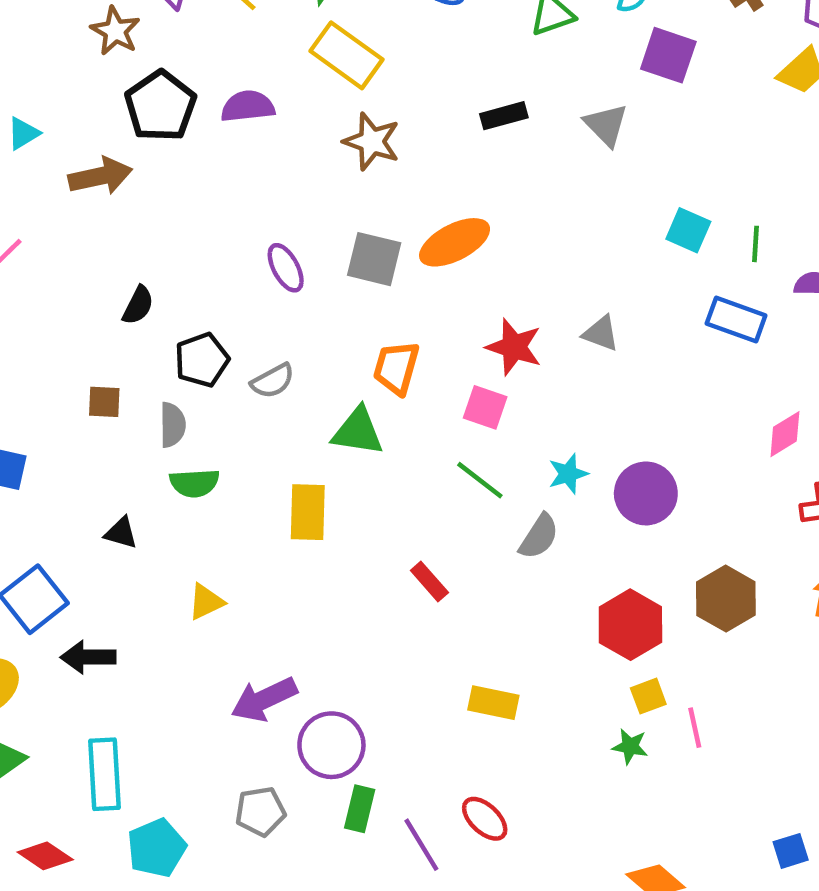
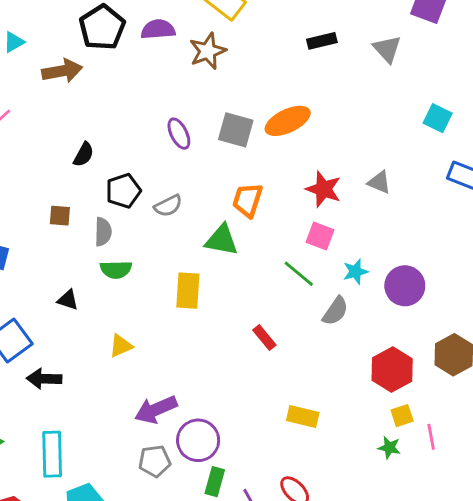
brown star: (372, 141) -> (208, 51), moved, turned 30
pink square: (485, 407) -> (320, 236), moved
gray pentagon: (260, 811) -> (155, 461), moved

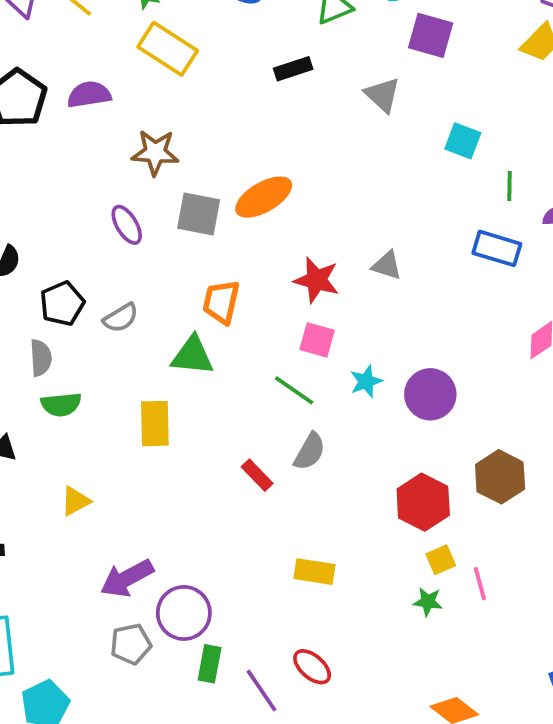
black rectangle: (322, 41) -> (293, 69), moved
brown star: (208, 51) -> (155, 152), moved, turned 30
cyan square: (438, 118) -> (463, 141), moved
gray semicircle: (335, 311) -> (310, 451), moved

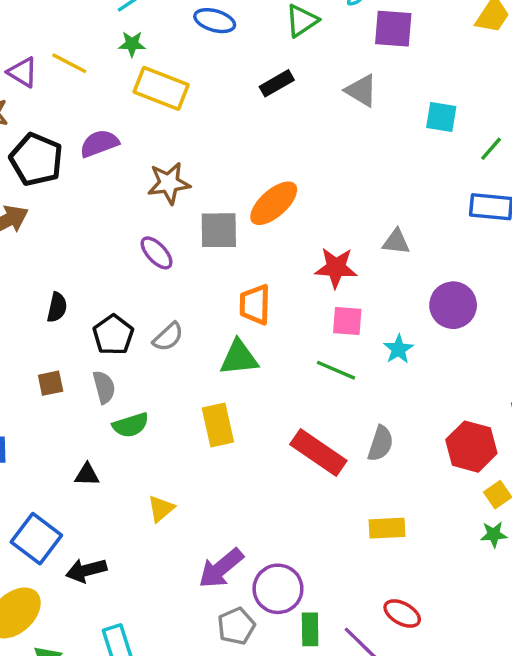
green line: (510, 186) -> (491, 149), turned 52
purple circle: (430, 394) -> (453, 305), moved
gray semicircle: (310, 451) -> (380, 444), moved
red rectangle: (257, 475) -> (318, 453), size x1.8

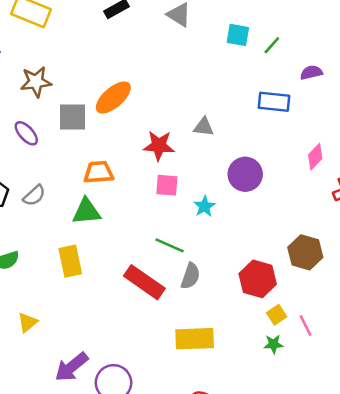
green line: (491, 149) -> (272, 45), moved
orange trapezoid: (255, 305) -> (99, 172), turned 84
green line: (336, 370) -> (170, 245), moved
yellow rectangle: (387, 528) -> (195, 339), size x1.4

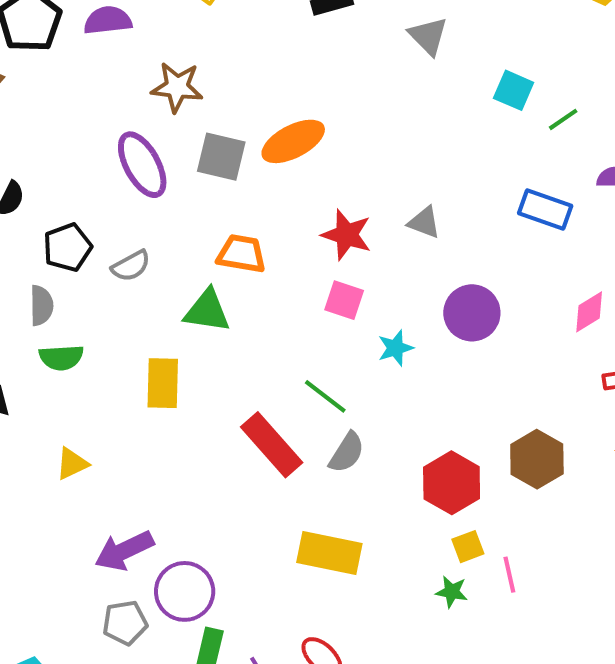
purple ellipse: (26, 133) -> (142, 165), size x1.5

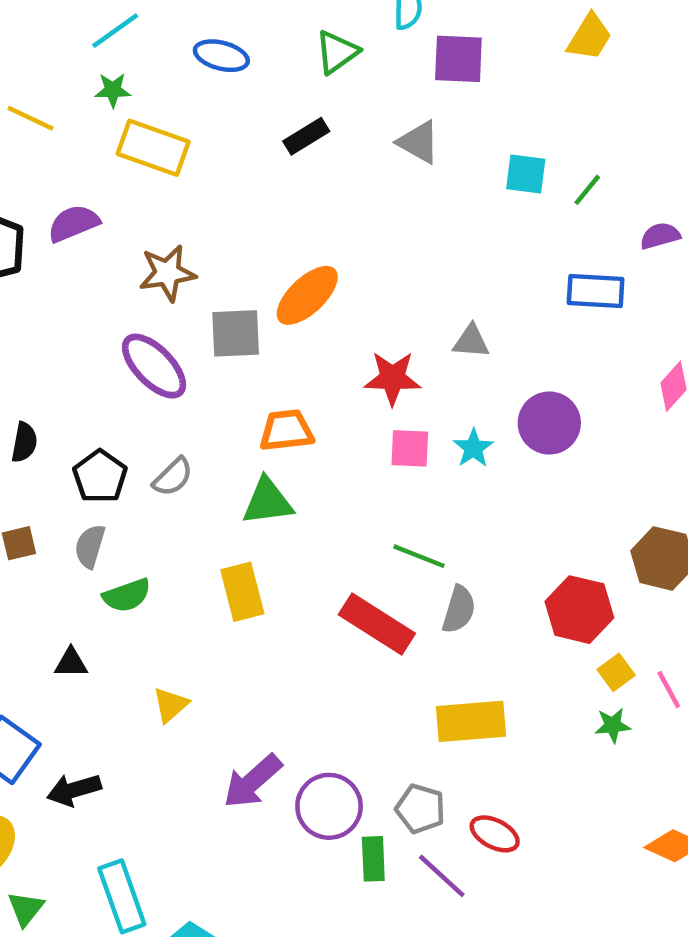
gray semicircle: (41, 306) -> (90, 546), turned -147
cyan star: (395, 348) -> (473, 448), moved
gray pentagon: (125, 623) -> (420, 809), moved, turned -30

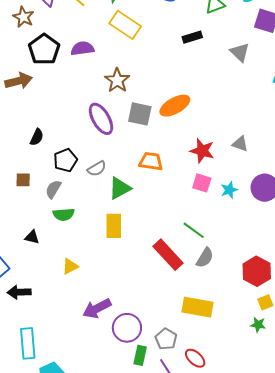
brown star: (167, 273) -> (117, 80), turned 30
green triangle: (268, 502) -> (120, 188), moved, turned -35

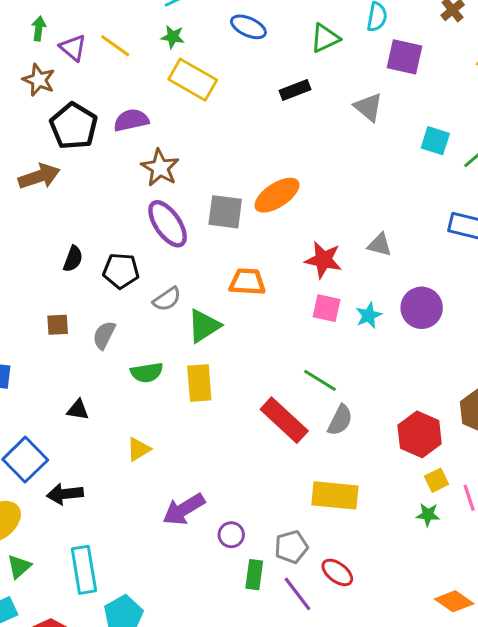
brown star: (117, 80) -> (160, 168), moved
black pentagon: (65, 160) -> (121, 271), moved, turned 30
green semicircle: (64, 214) -> (147, 373), moved
purple circle: (127, 328) -> (231, 535), size x0.6
gray pentagon: (166, 339) -> (291, 547), turned 30

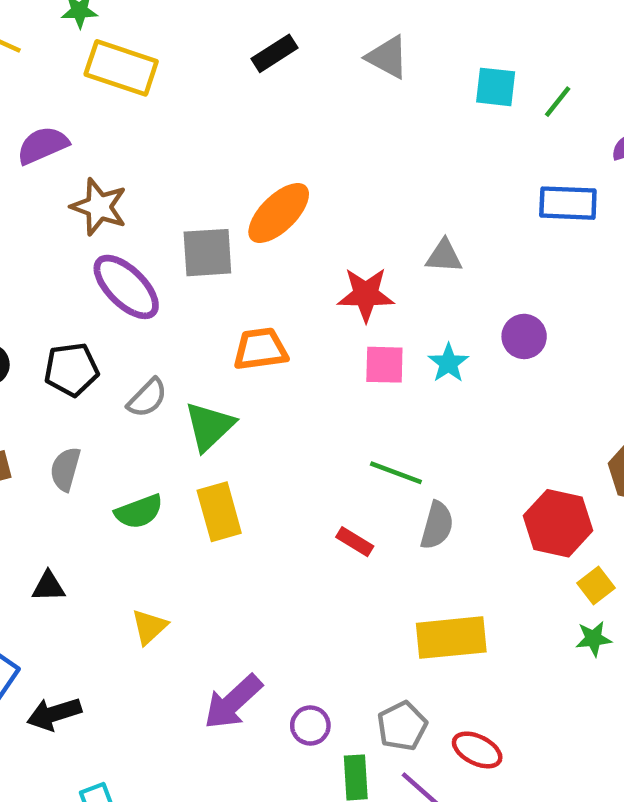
purple circle: (422, 308) -> (524, 336), size x0.7
red rectangle: (284, 420) -> (355, 542), size x0.5

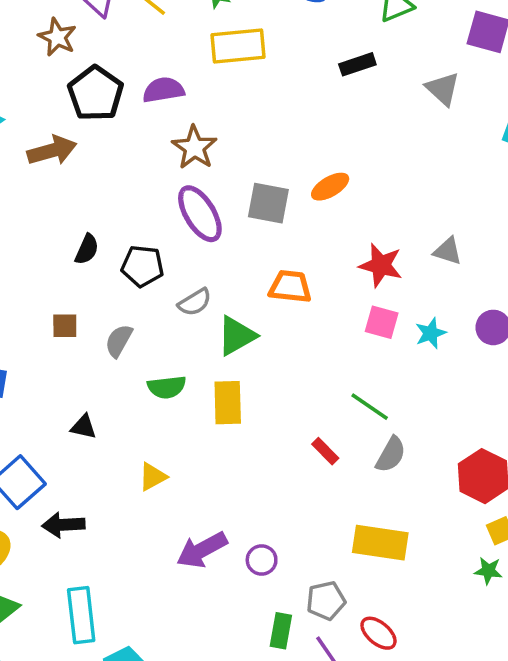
yellow rectangle: (121, 68) -> (238, 46), turned -38
orange ellipse: (279, 213) -> (330, 187), size x0.7
purple circle: (310, 725) -> (262, 560), moved

